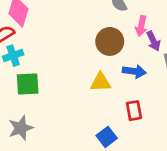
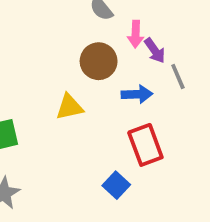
yellow triangle: (101, 82) -> (69, 107), moved
red rectangle: (134, 111) -> (145, 145), size x1.5

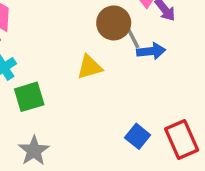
gray line: (178, 76) -> (132, 37), moved
red rectangle: (145, 145) -> (182, 140), moved

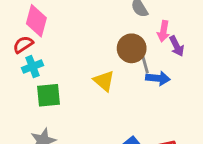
yellow triangle: (90, 67) -> (104, 81), turned 45

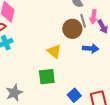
gray line: (145, 63) -> (83, 21), moved
green square: (49, 95) -> (47, 77), moved

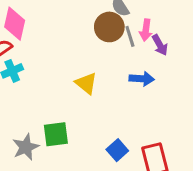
brown circle: (72, 29) -> (109, 27), moved
green square: (47, 77) -> (56, 134), moved

